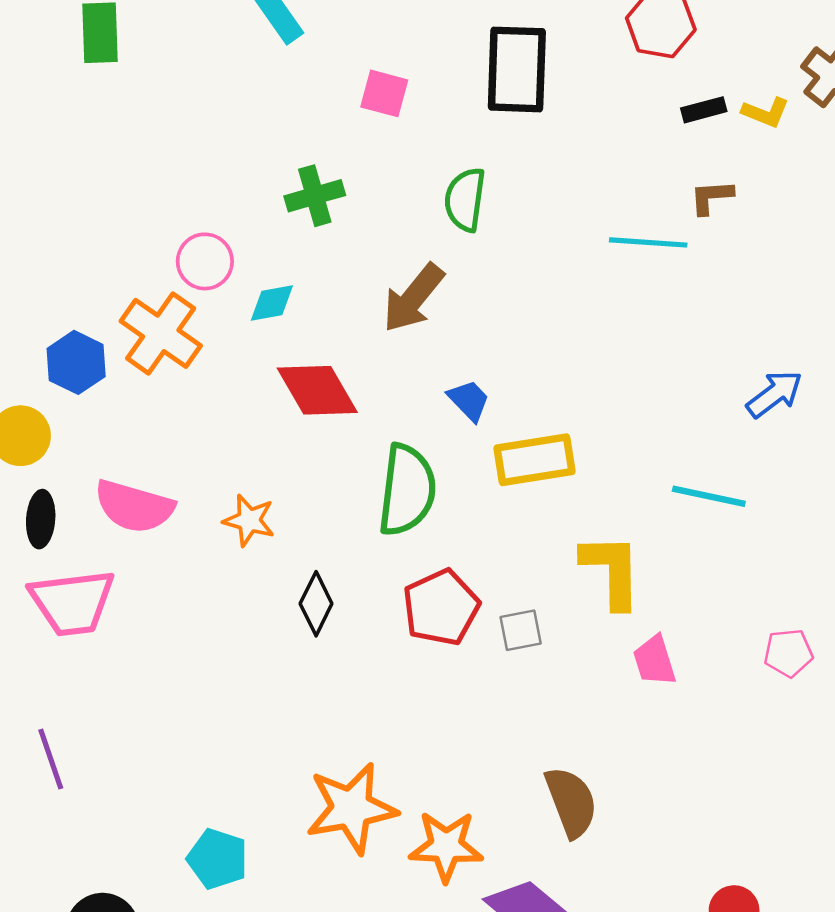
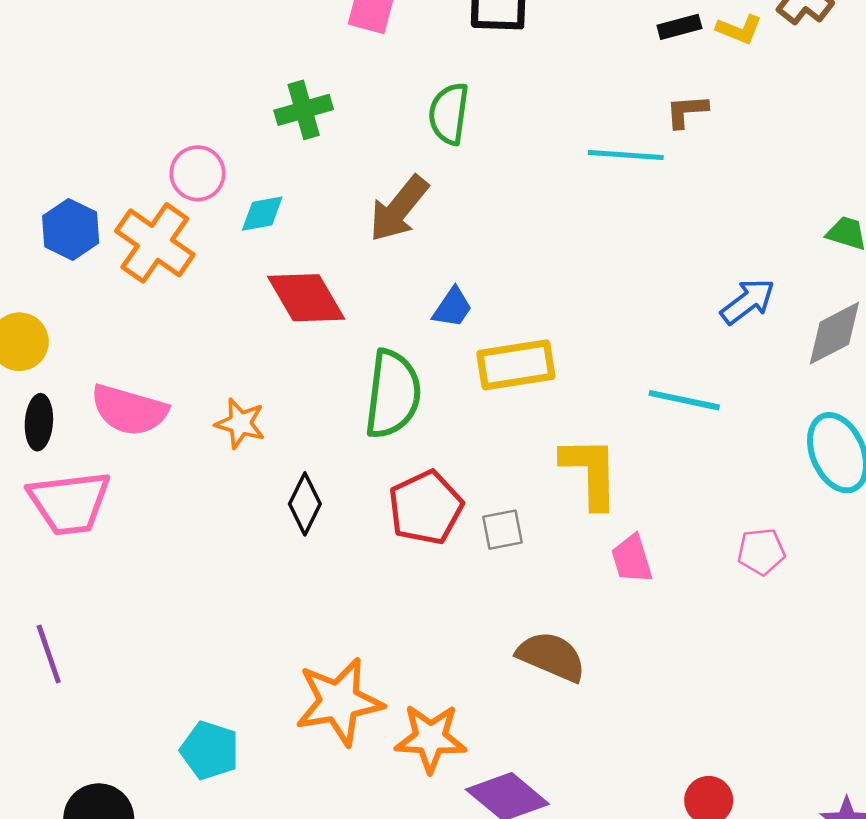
blue hexagon: (76, 362) -> (71, 229), moved
blue trapezoid: (469, 400) -> (452, 308), turned 78
brown semicircle: (571, 802) -> (551, 656), moved, turned -46

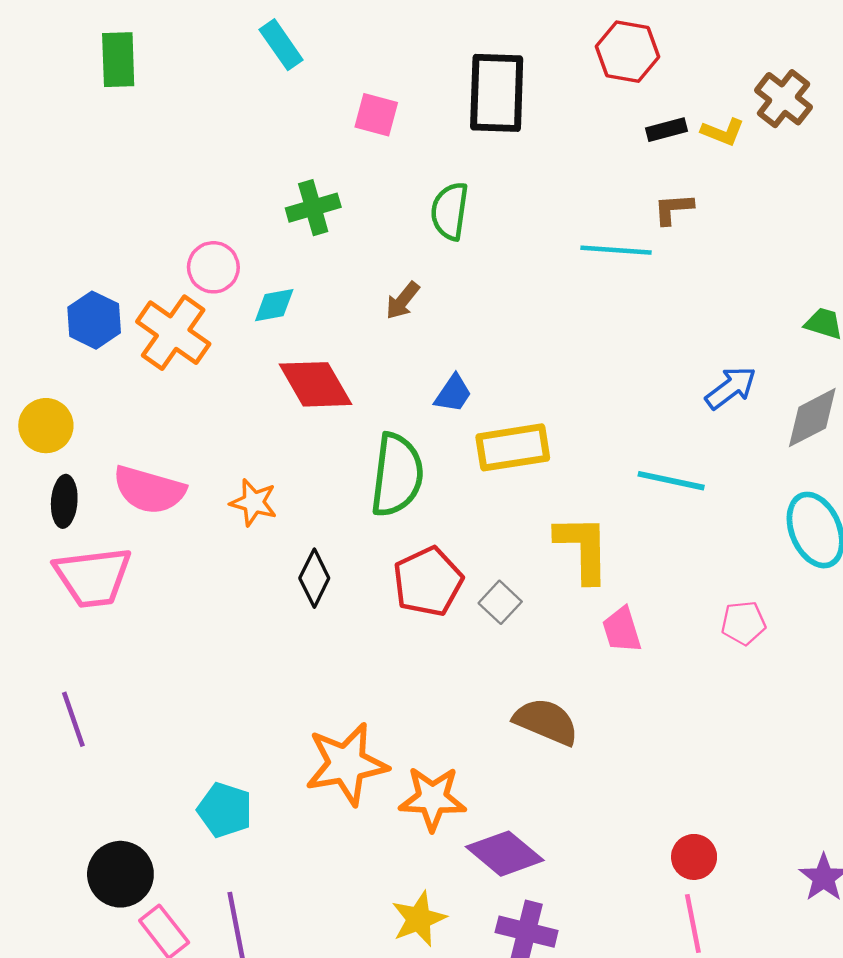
brown arrow: (399, 209) -> (403, 301), size x0.6
gray square: (503, 530) -> (500, 602), turned -36

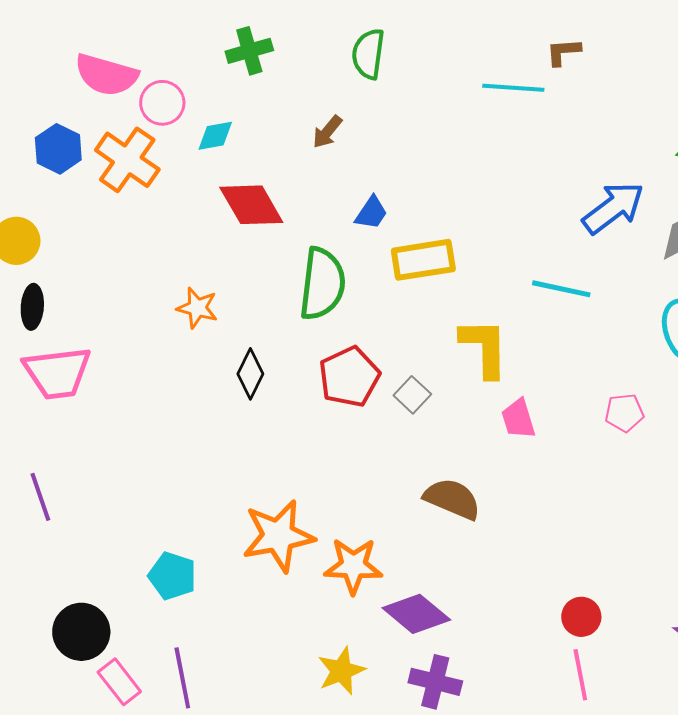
blue arrow: (731, 388) -> (613, 208), size x1.4
pink semicircle: (149, 490) -> (106, 75), moved

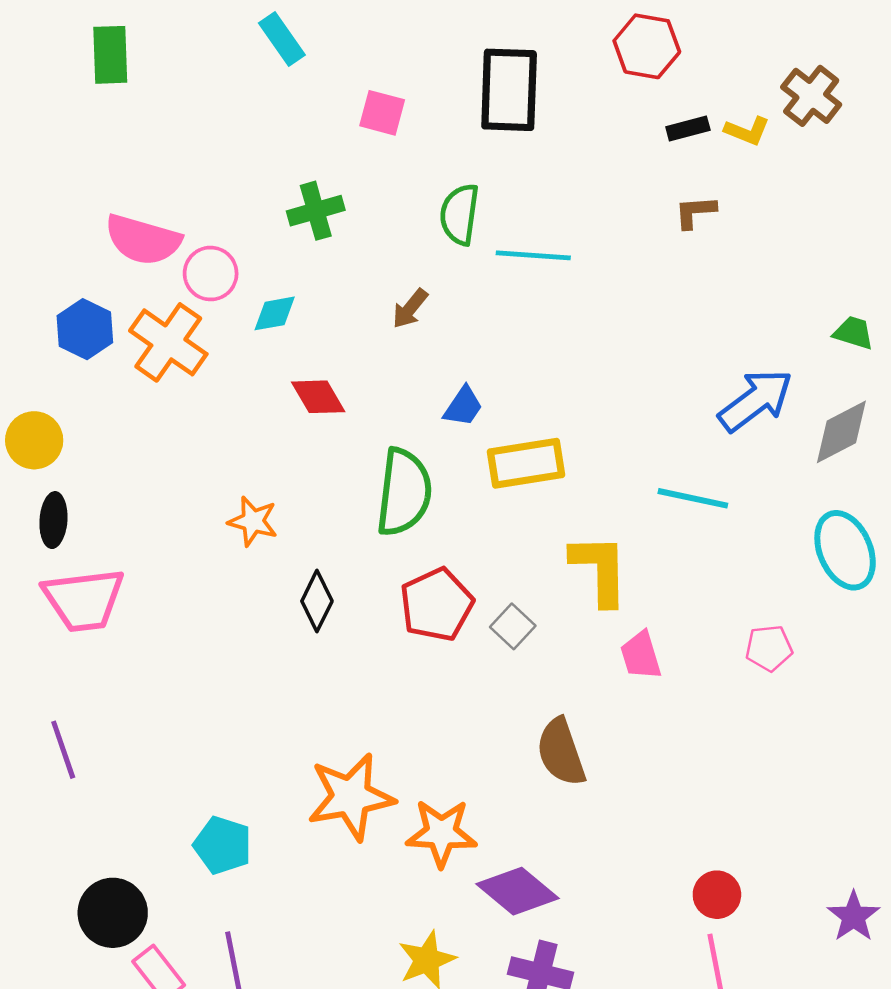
cyan line: (513, 88) -> (533, 255), moved
red diamond: (251, 205) -> (318, 397), size x0.7
brown semicircle: (452, 499) -> (561, 752), turned -132

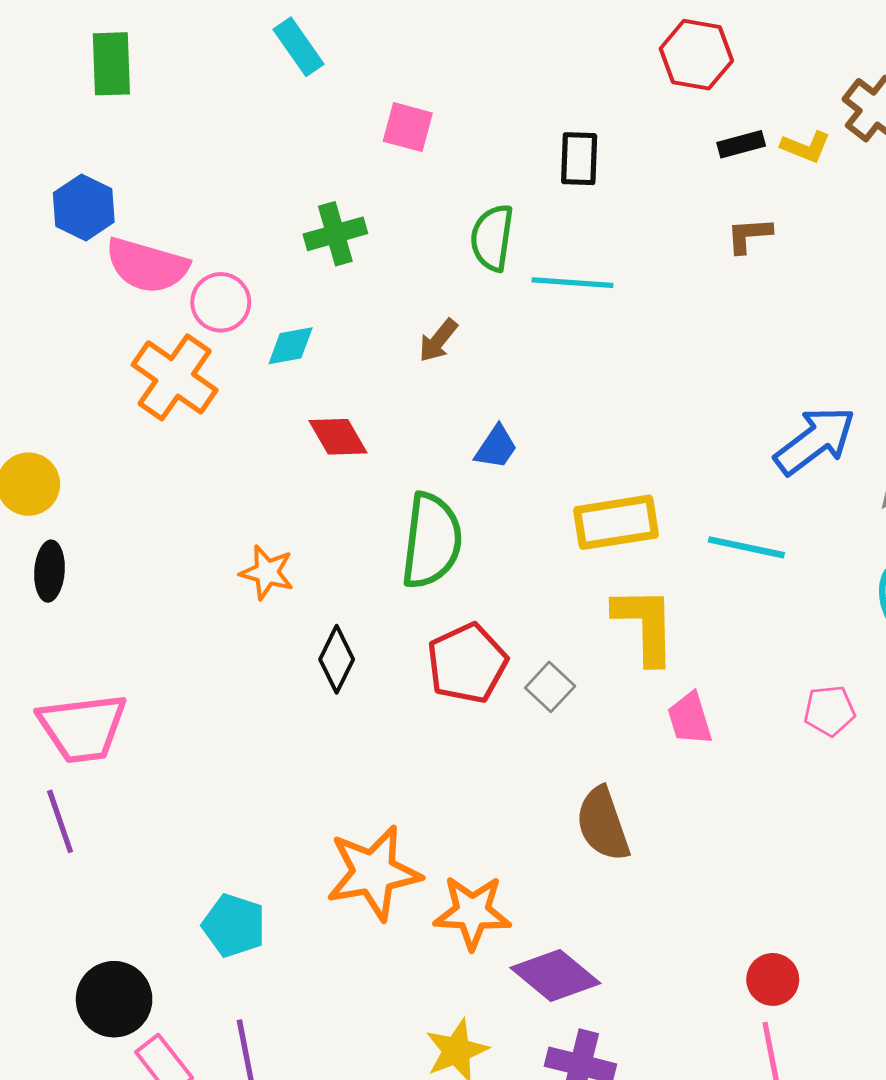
black rectangle: (509, 90) -> (579, 159), moved, size x0.6
blue hexagon: (85, 329) -> (84, 207), moved
yellow rectangle: (526, 463) -> (616, 522), moved
pink trapezoid: (84, 600) -> (82, 728), moved

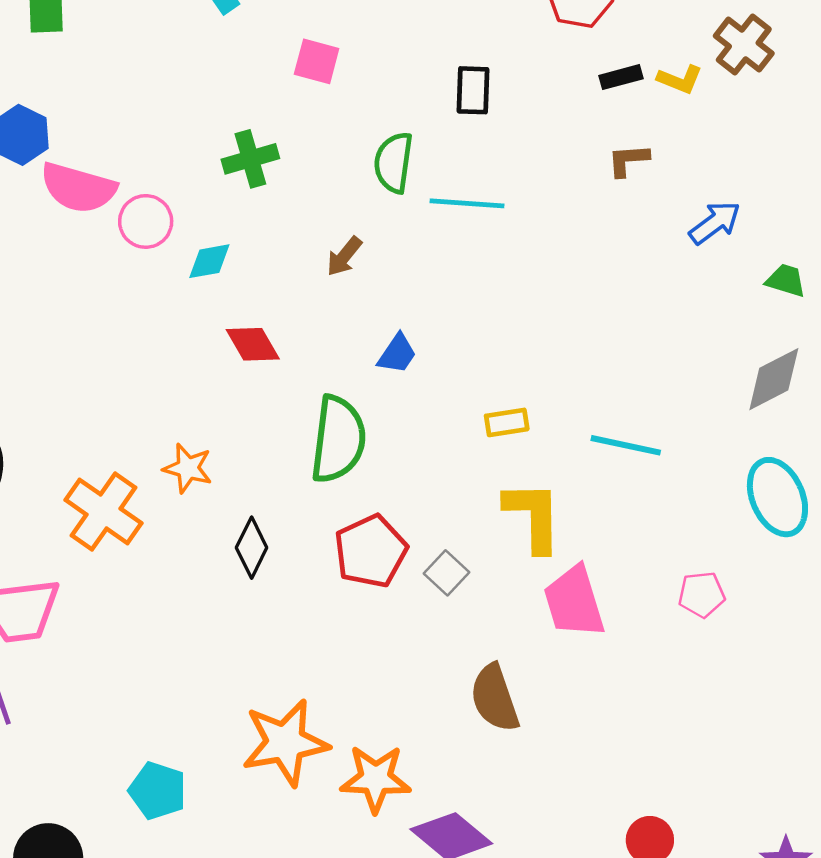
orange cross: (175, 377) -> (104, 512), moved
blue arrow: (815, 441) -> (715, 223), moved, size x0.7
yellow rectangle: (616, 522) -> (507, 422), size x0.6
pink trapezoid: (690, 719) -> (574, 602), size x1.5

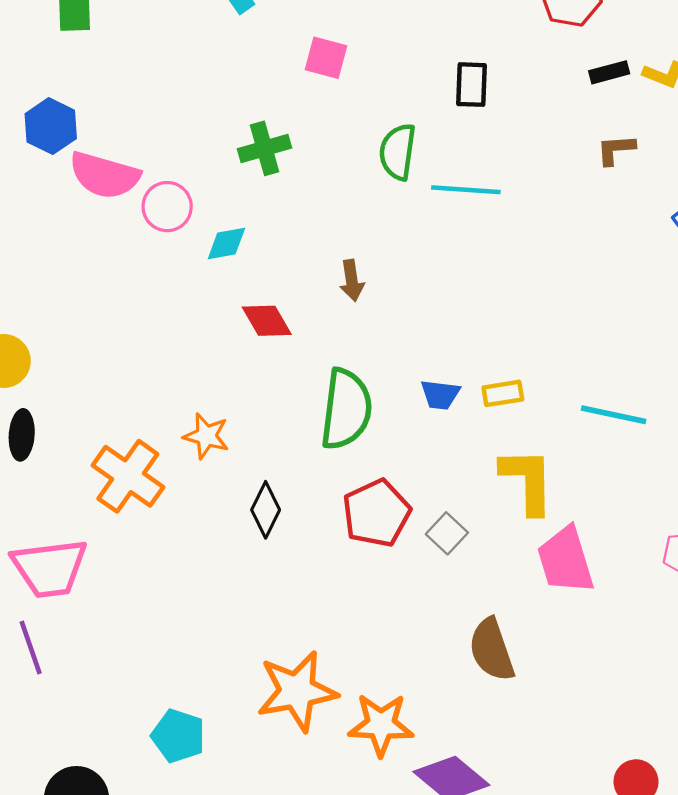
brown arrow: (344, 256) -> (352, 280), moved, turned -48
blue trapezoid: (397, 354) -> (440, 395), moved, turned 63

